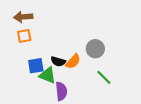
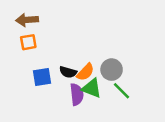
gray circle: (95, 49) -> (112, 70), moved
green triangle: (48, 75) -> (92, 88), moved
purple semicircle: (61, 91) -> (77, 94), moved

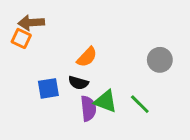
orange square: (28, 42) -> (21, 38), moved, turned 35
gray circle: (112, 70) -> (160, 60), moved
orange semicircle: (85, 72) -> (87, 57), moved

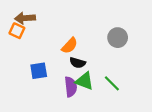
gray circle: (160, 60) -> (118, 38), moved
black semicircle: (78, 83) -> (78, 63), moved

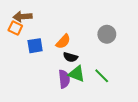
blue square: (39, 71) -> (35, 46), moved

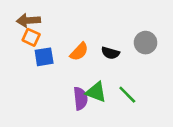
orange square: (15, 28) -> (31, 37), moved
gray circle: (107, 34) -> (146, 43), moved
black semicircle: (70, 57) -> (110, 53), moved

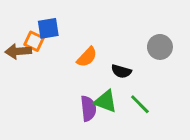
brown arrow: (28, 20) -> (18, 51), moved
black semicircle: (110, 53) -> (121, 71), moved
blue square: (44, 57) -> (48, 28), moved

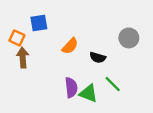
orange square: (34, 41) -> (17, 38), moved
brown arrow: (18, 51) -> (23, 58), moved, turned 90
green triangle: (106, 101) -> (88, 93), moved

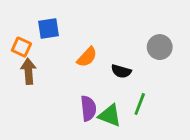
green line: (113, 84) -> (140, 104), turned 66

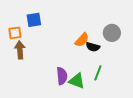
orange square: (21, 47) -> (15, 33), turned -32
orange semicircle: (87, 57) -> (82, 40), moved
black semicircle: (121, 71) -> (93, 47), moved

